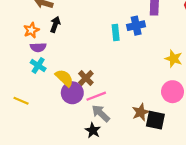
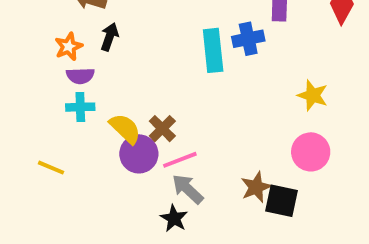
cyan rectangle: (116, 32) -> (213, 50), size x1.5
cyan cross: (38, 65) -> (80, 107), turned -35

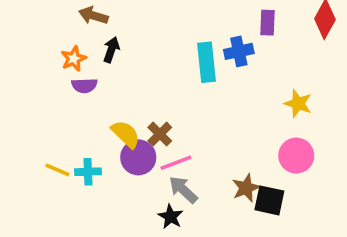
cyan cross: (80, 107) -> (88, 172), moved

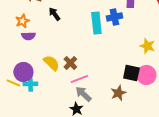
black arrow: (111, 50) -> (54, 14), moved, turned -56
purple circle: (138, 157) -> (23, 72), moved
black square: (269, 200) -> (131, 73), moved

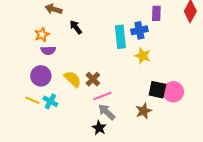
yellow star: (147, 46) -> (143, 56), moved
purple circle: (23, 72) -> (41, 76), moved
cyan cross: (30, 84) -> (50, 101), turned 32

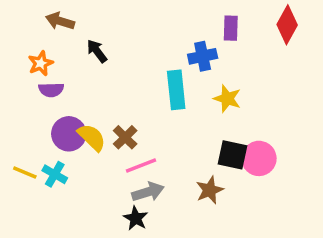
cyan rectangle: (120, 37) -> (176, 90), moved
yellow star: (143, 56) -> (227, 99), moved
purple circle: (41, 76) -> (69, 134), moved
gray arrow: (107, 112) -> (148, 192), turned 120

